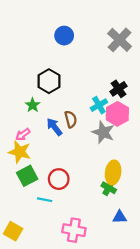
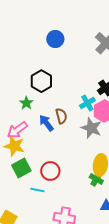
pink arrow: (23, 134) -> (17, 130), size x1.5

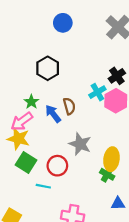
green star: (26, 103) -> (31, 102), moved
gray star: (91, 128) -> (80, 144), moved
green square: (21, 168) -> (26, 162), turned -30

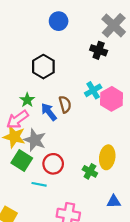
black cross: (117, 76) -> (99, 50), moved, turned -35
gray star: (80, 144) -> (35, 140), moved
green cross: (107, 174) -> (90, 171), moved

